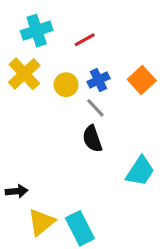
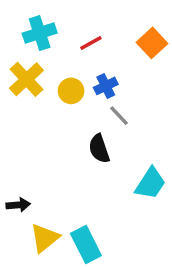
orange square: (142, 80) -> (152, 43), moved
gray line: (95, 108) -> (119, 116), moved

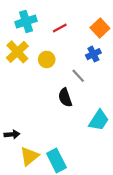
blue cross: (106, 86) -> (93, 54), moved

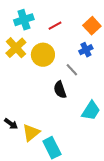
yellow circle: (47, 59) -> (43, 55), size x1.5
black arrow: (12, 134) -> (11, 124), turned 40
yellow triangle: (29, 156) -> (31, 133), moved

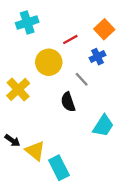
red line: (55, 26) -> (70, 40), moved
yellow cross: (16, 48) -> (18, 89), moved
yellow triangle: (31, 133) -> (35, 151), turned -42

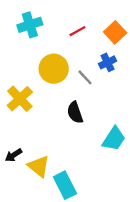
red line: (70, 40) -> (77, 31), moved
gray line: (82, 79) -> (85, 77), moved
black arrow: (12, 141) -> (14, 155), turned 112

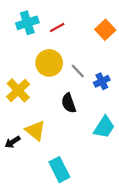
red line: (77, 31) -> (57, 27), moved
blue cross: (108, 62) -> (102, 81), moved
yellow triangle: (39, 166) -> (35, 131), moved

